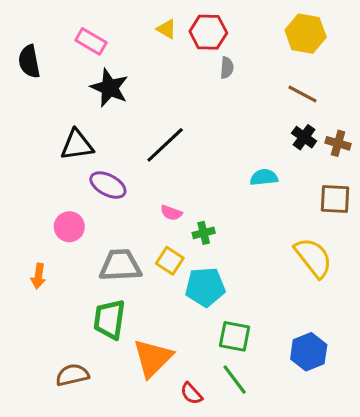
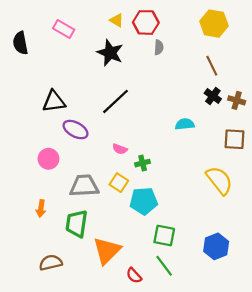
black star: (109, 88) -> (110, 53), moved
brown line: (302, 94) -> (212, 66), turned 36
orange arrow: (38, 276) -> (41, 208), moved

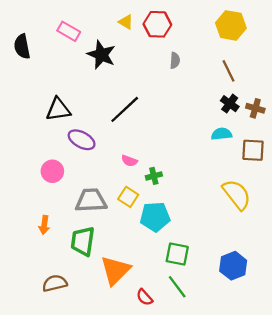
gray semicircle: (159, 47) -> (175, 60), moved
black star: (110, 53) -> (101, 55), moved
cyan semicircle: (185, 124) -> (222, 134), moved

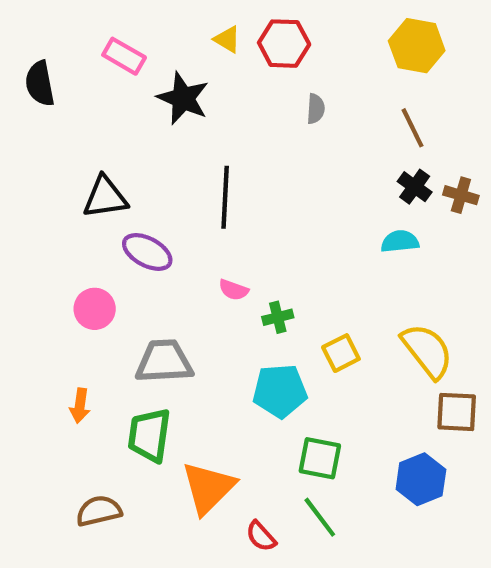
black line: (125, 109) -> (225, 197), turned -44
brown square: (253, 150) -> (457, 412), moved
yellow square: (128, 197) -> (341, 353), moved, turned 30

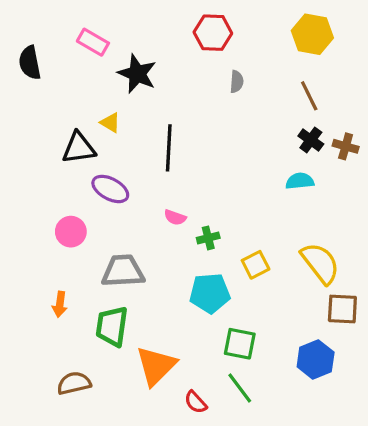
yellow triangle: (227, 39) -> (110, 123), moved

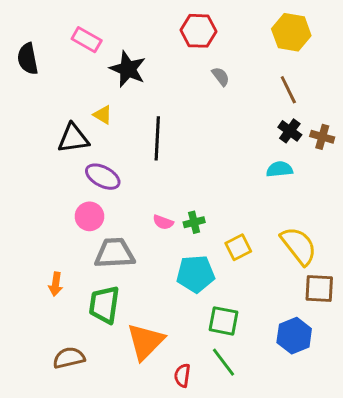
gray semicircle: (237, 82) -> (221, 76), turned -42
pink semicircle: (175, 217) -> (163, 222), moved
pink circle: (71, 232) -> (89, 216), moved
red semicircle: (196, 402) -> (182, 375), turned 50

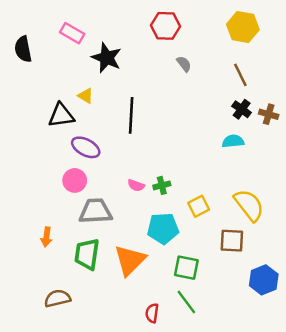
brown square: (319, 289) -> (232, 241), moved
blue hexagon: (294, 336) -> (264, 280), moved
orange triangle: (145, 342) -> (130, 260), moved

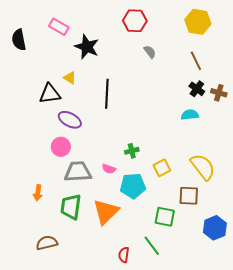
pink semicircle: (136, 185) -> (109, 169), moved
green square: (186, 268) -> (165, 217), moved

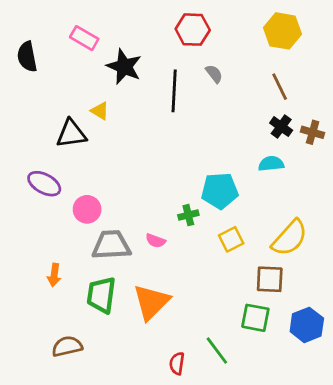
black line: (107, 94) -> (174, 91), moved
purple ellipse: (70, 120) -> (44, 184), moved
yellow semicircle: (203, 167) -> (290, 238), turned 80
cyan pentagon: (133, 186) -> (220, 191), moved
green square: (165, 217) -> (255, 318), moved

